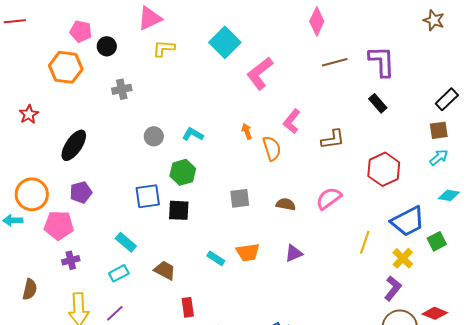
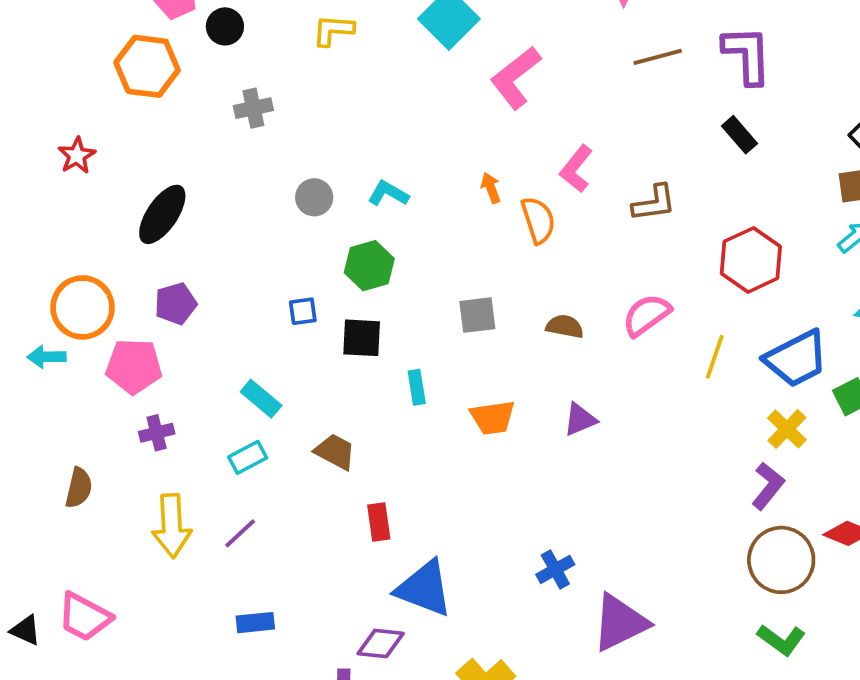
blue square: (148, 196) -> (303, 311), size x0.6
yellow line: (365, 242) -> (715, 357), moved
cyan rectangle: (216, 258) -> (417, 387), moved, turned 48

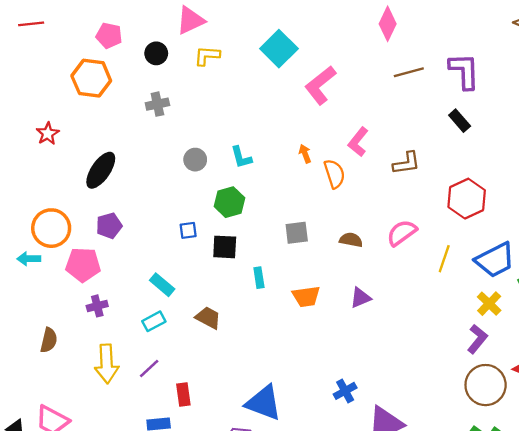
black circle: (225, 26) -> (156, 53), moved
cyan L-shape: (388, 194) -> (241, 157), turned -135
red rectangle: (379, 522) -> (183, 394), moved

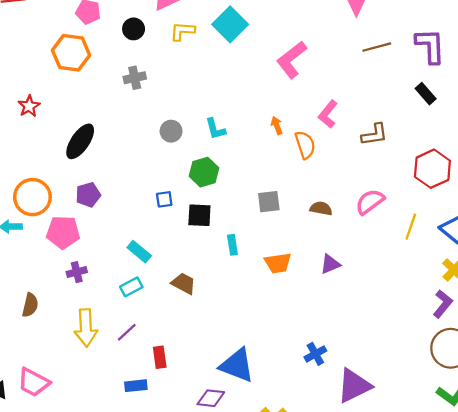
cyan square: (279, 49) -> (230, 24), moved

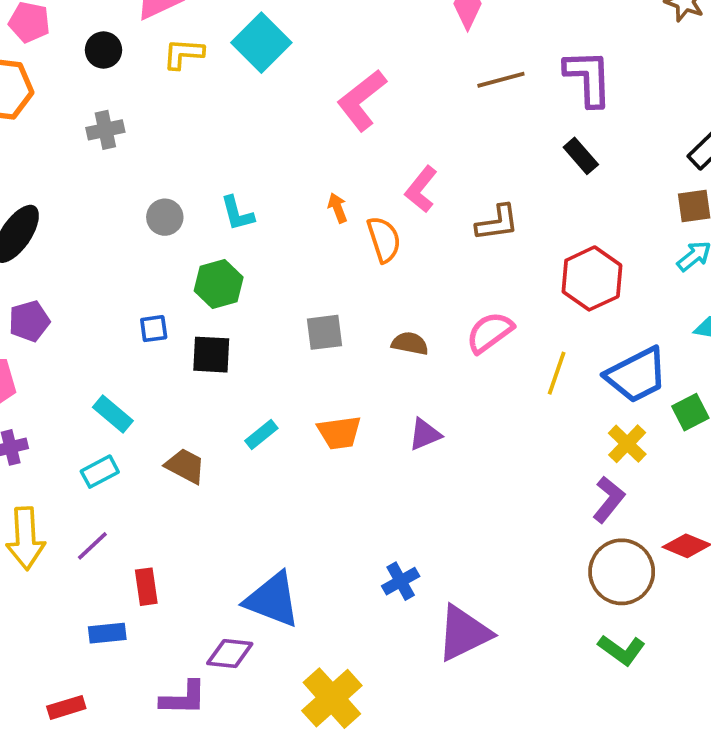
cyan rectangle: (232, 245) -> (261, 434), moved, turned 60

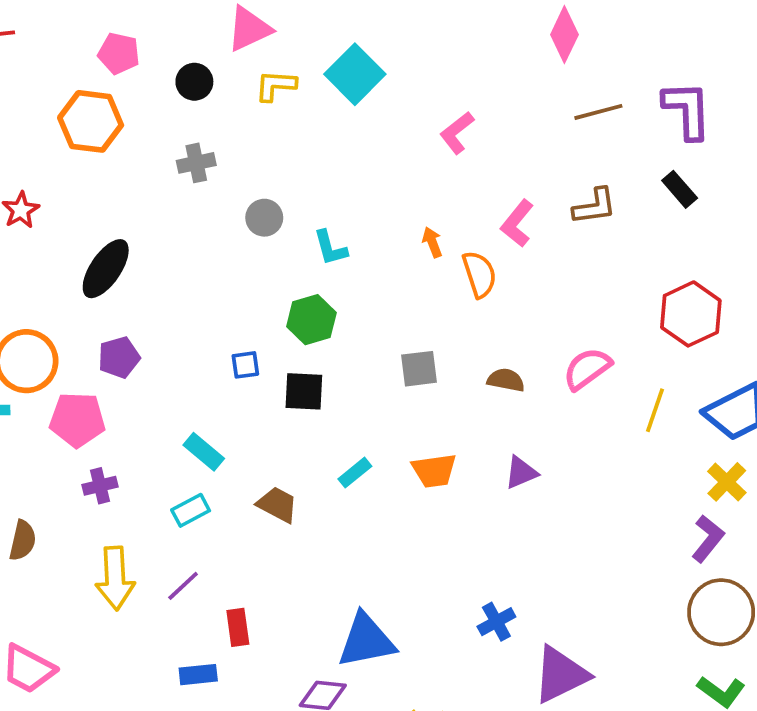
pink L-shape: (362, 100) -> (457, 133), size x0.7
gray circle: (165, 217) -> (264, 218), moved
brown L-shape: (497, 223) -> (595, 206), moved
blue triangle: (273, 600) -> (366, 641), turned -32

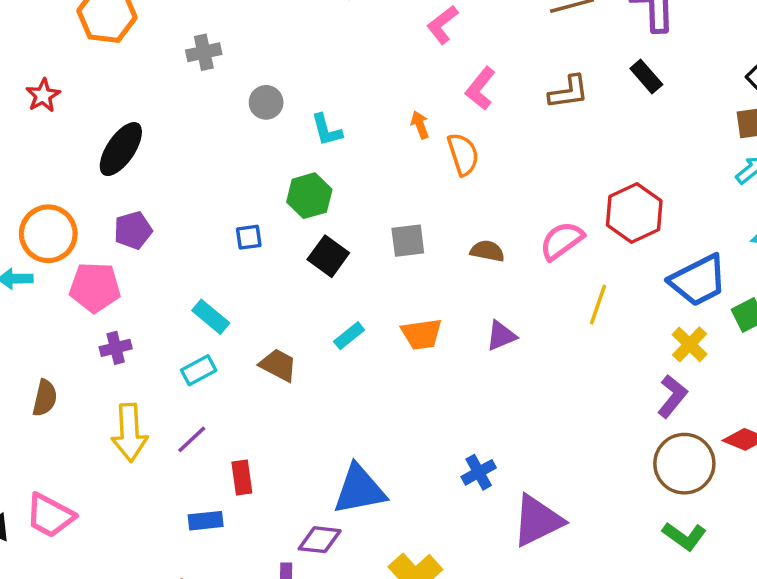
pink L-shape: (517, 223) -> (480, 89), moved
red hexagon: (691, 314) -> (634, 213), moved
black square: (304, 391) -> (328, 256), moved, turned 33
yellow line: (655, 410) -> (598, 305), moved

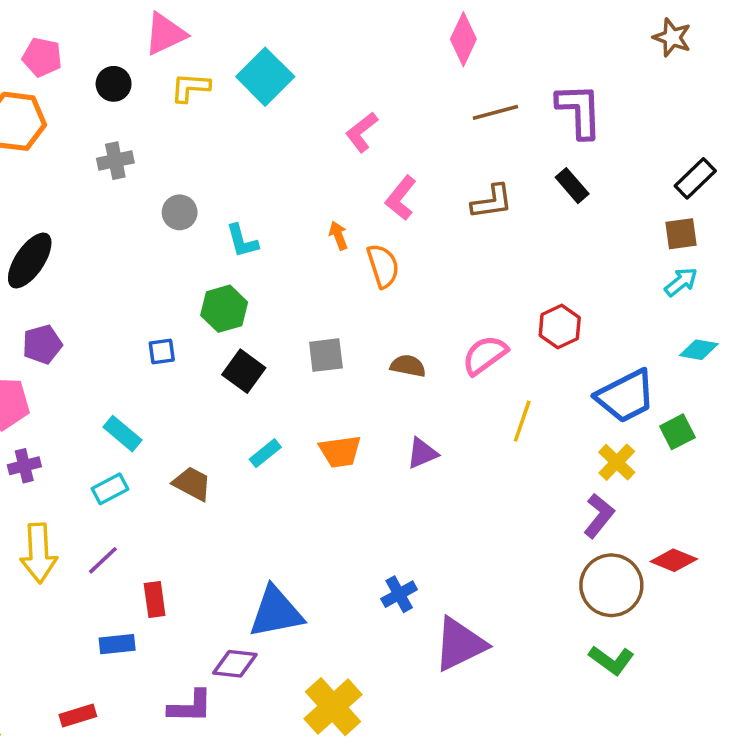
red hexagon: (634, 213) -> (560, 327), size x0.7

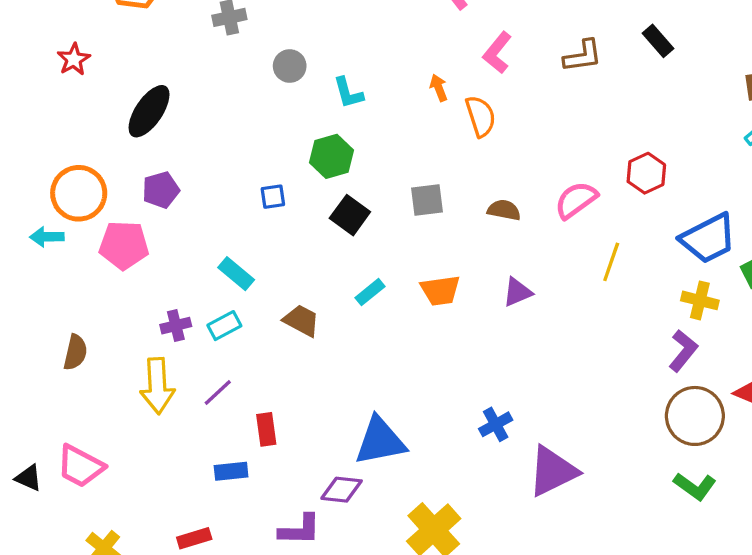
yellow cross: (617, 462) -> (700, 300), turned -30
purple cross: (24, 466) -> (176, 326), moved

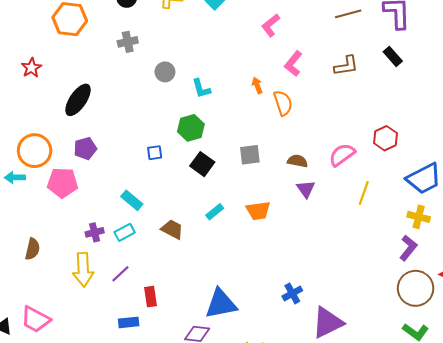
purple triangle: (517, 292) -> (306, 189), moved, turned -42

